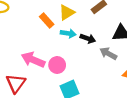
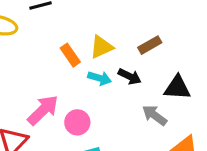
black arrow: (88, 39) -> (130, 76), moved
pink arrow: (33, 60) -> (43, 110), turned 105

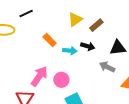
yellow triangle: (101, 47) -> (75, 19), moved

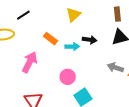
brown rectangle: (96, 25) -> (117, 14), moved, turned -48
gray arrow: (107, 67) -> (115, 68), moved
pink arrow: (39, 76) -> (30, 62), moved

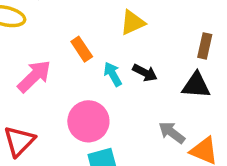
cyan arrow: (72, 47) -> (113, 74), turned -136
pink circle: (68, 77) -> (88, 121), size x1.5

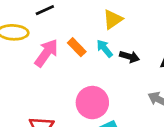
cyan arrow: (113, 74) -> (105, 48), moved
pink arrow: (34, 76) -> (46, 53), moved

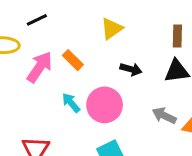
cyan arrow: (105, 48) -> (71, 103), moved
pink circle: (92, 103) -> (105, 105), moved

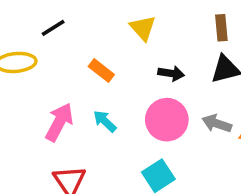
yellow triangle: (112, 29) -> (143, 28), turned -30
pink arrow: (40, 67) -> (59, 122), moved
pink circle: (105, 105) -> (167, 120), moved

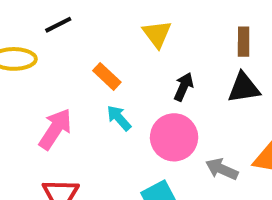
black arrow: (171, 73) -> (184, 87), turned -80
cyan arrow: (105, 121) -> (119, 118), moved
gray arrow: (217, 124) -> (222, 169), moved

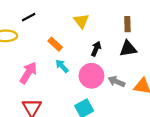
gray arrow: (222, 169) -> (116, 81), moved

